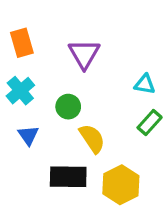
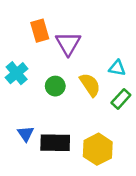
orange rectangle: (22, 43) -> (40, 31), moved
blue triangle: (28, 135) -> (26, 134), moved
yellow semicircle: (92, 138) -> (90, 85), moved

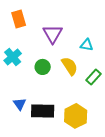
orange rectangle: (40, 31) -> (19, 19), moved
cyan triangle: (117, 68) -> (87, 45), moved

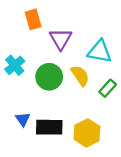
orange rectangle: (19, 19) -> (33, 19), moved
cyan triangle: (87, 45) -> (100, 52), size x1.6
green circle: (43, 67) -> (49, 77), size x1.5

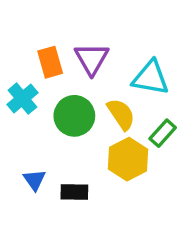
orange rectangle: (33, 19) -> (50, 62), moved
black rectangle: (49, 127) -> (74, 192), size x0.7
yellow hexagon: (87, 133) -> (128, 159), moved

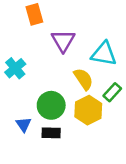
orange rectangle: (50, 62) -> (34, 14), moved
green circle: (74, 116) -> (51, 105), moved

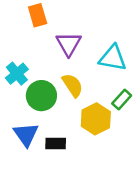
yellow semicircle: (83, 79) -> (73, 85), moved
green circle: (51, 105) -> (41, 96), moved
blue triangle: (24, 124) -> (26, 134), size x1.5

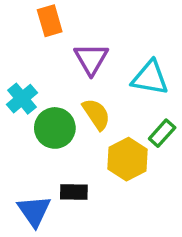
blue triangle: (26, 134) -> (34, 211), moved

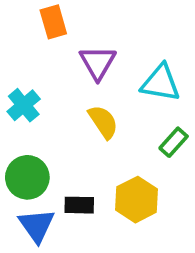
green circle: (55, 128) -> (27, 177), moved
yellow hexagon: (127, 159) -> (137, 200), moved

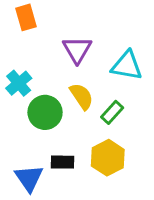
orange rectangle: (53, 22) -> (26, 17), moved
green rectangle: (174, 142) -> (112, 112), moved
green circle: (27, 177) -> (45, 112), moved

